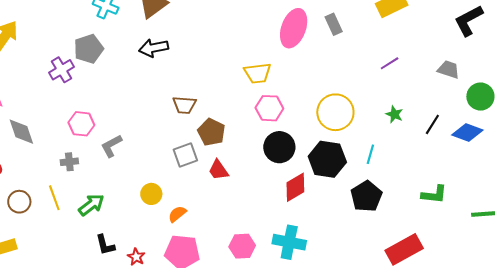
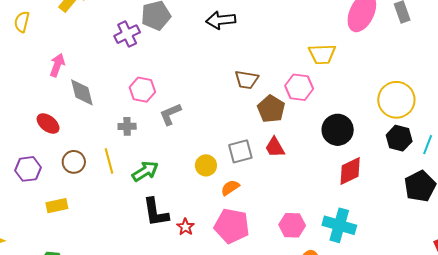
pink hexagon: (269, 108) -> (299, 87), moved
gray square: (185, 155) -> (240, 151), moved
black hexagon: (327, 159) -> (399, 138), moved, size x0.7
black L-shape: (105, 245) -> (156, 212), size x1.4

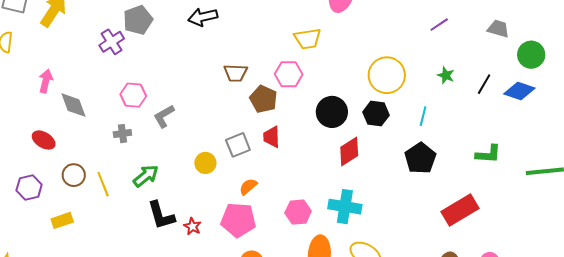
black hexagon: (399, 138) -> (376, 114), moved
red trapezoid: (275, 147) -> (272, 137), turned 35
yellow line: (109, 161) -> (103, 184), moved
orange semicircle: (230, 188) -> (248, 187), moved

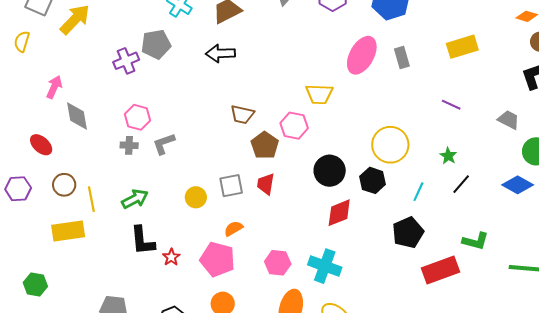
purple line: (439, 25) -> (451, 105), turned 48
black line: (484, 84) -> (461, 184), moved
gray cross: (122, 134) -> (129, 145), moved
red rectangle: (460, 210) -> (441, 270), moved
yellow rectangle: (62, 220) -> (68, 231), moved, size x1.5

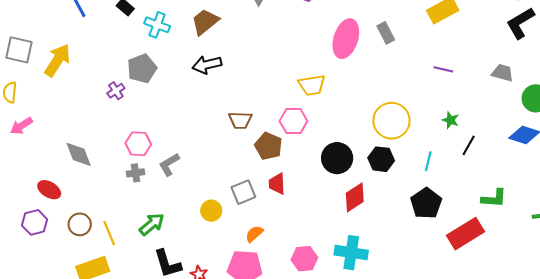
purple cross: (126, 61) -> (116, 91), size x0.7
pink arrow: (54, 87) -> (21, 126), moved, turned -135
purple hexagon: (18, 189) -> (35, 222), moved

